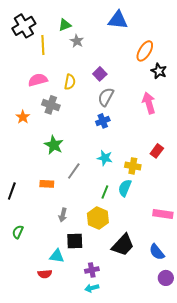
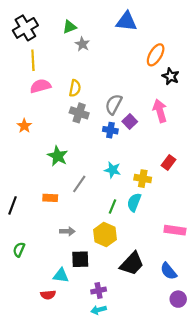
yellow line: (43, 45) -> (33, 60), moved
purple square: (100, 74) -> (130, 122), moved
gray cross: (51, 105) -> (79, 113), moved
blue cross: (103, 121) -> (110, 130), turned 32
gray arrow: (63, 215) -> (67, 231), turned -104

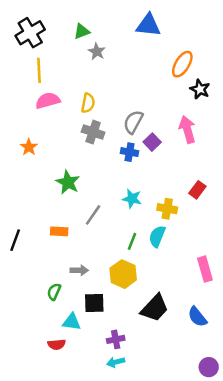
pink rectangle: (175, 230) -> (205, 269), turned 66
green semicircle: (19, 250) -> (54, 292), moved
purple circle: (178, 299) -> (209, 367), moved

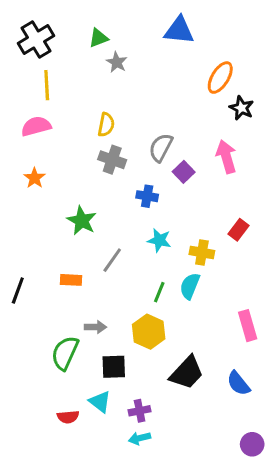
pink semicircle: (48, 101) -> (36, 126), moved
blue cross: (129, 152) -> (147, 196), moved
green semicircle: (54, 292) -> (65, 353), size x1.6
cyan triangle: (72, 322) -> (100, 402), moved, turned 30

